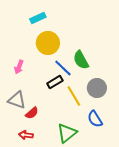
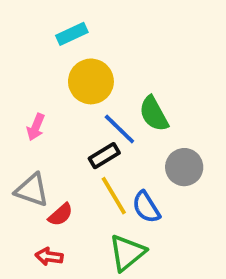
yellow line: (74, 96) -> (114, 196), moved
blue semicircle: (95, 119) -> (146, 207), moved

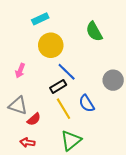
green semicircle: (154, 114) -> (94, 32), moved
gray circle: (184, 167) -> (113, 80), moved
blue semicircle: (146, 207) -> (87, 103), moved

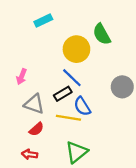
yellow circle: (51, 45) -> (76, 49), moved
blue semicircle: (87, 103) -> (82, 106), moved
gray triangle: (18, 106) -> (34, 104), moved
yellow line: (63, 109) -> (68, 118), turned -50

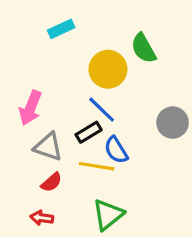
pink arrow: (22, 77) -> (30, 108), size x1.5

